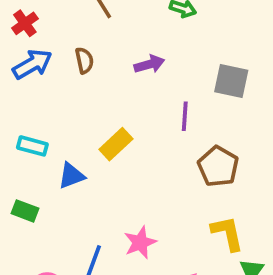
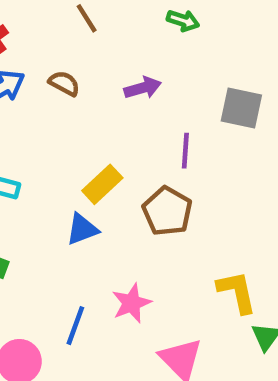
brown semicircle: (84, 60) -> (64, 83), turned -50
brown pentagon: (218, 166) -> (167, 211), moved
blue triangle: (71, 176) -> (82, 229), moved

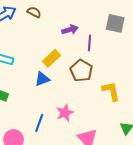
purple arrow: (143, 88) -> (70, 30), moved
yellow L-shape: (237, 292) -> (111, 91), moved

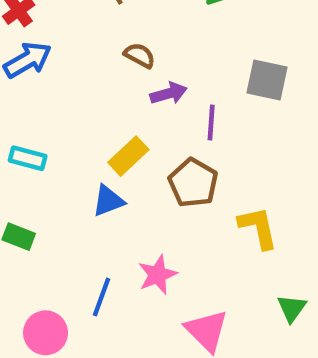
brown semicircle: (34, 12) -> (140, 55), moved

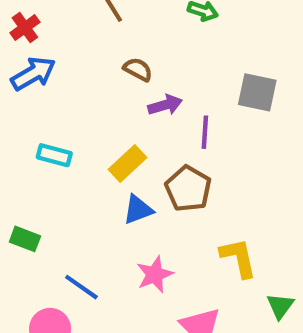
cyan rectangle: (28, 158) -> (54, 155), moved
blue triangle: (108, 201) -> (138, 210), moved
yellow L-shape: (258, 228) -> (238, 258), moved
blue line: (101, 297) -> (81, 287), moved, turned -75

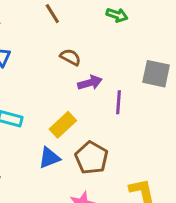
brown pentagon: (188, 189) -> (91, 158), moved
blue triangle: (138, 210) -> (49, 158), moved

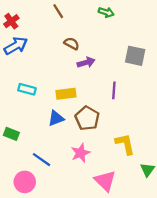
purple line: (118, 102) -> (114, 90), moved
yellow rectangle: (63, 125) -> (66, 94), turned 36

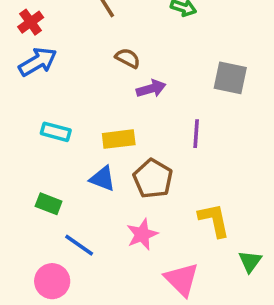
blue triangle: (56, 118) -> (103, 179), turned 42
green rectangle: (11, 134) -> (49, 204), moved

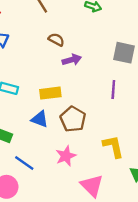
purple line: (196, 134) -> (113, 89), moved

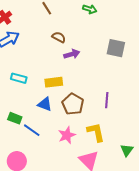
purple line: (113, 89) -> (107, 100), moved
yellow L-shape: (113, 146) -> (96, 132), moved
blue line: (24, 163) -> (32, 130), moved

